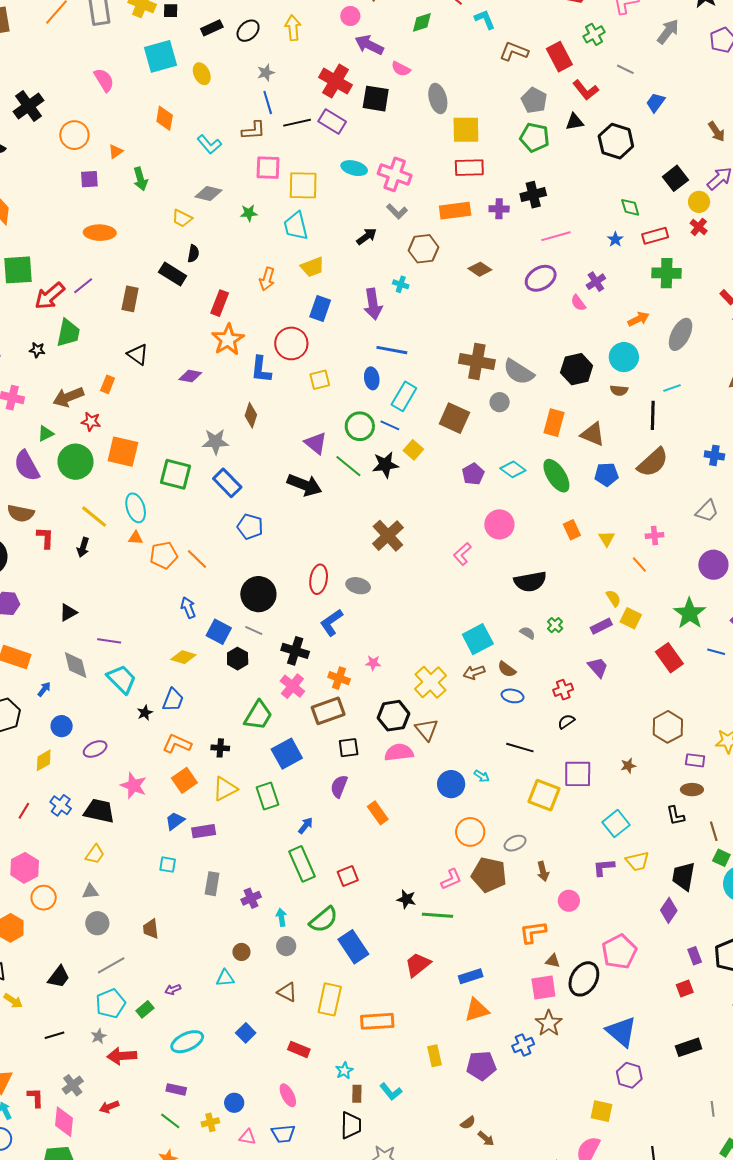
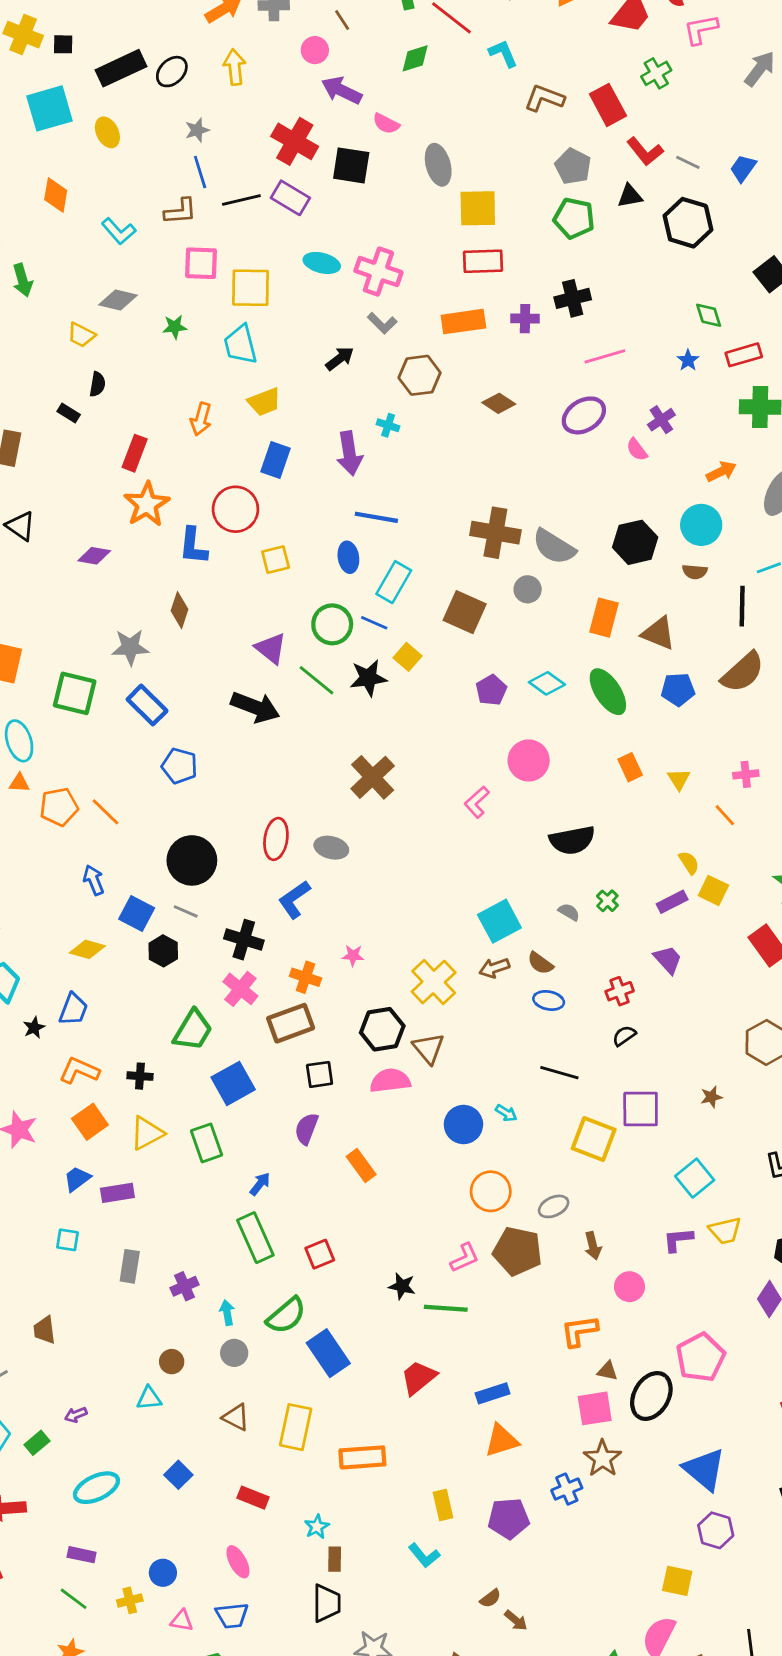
black rectangle: (212, 28) -> (121, 68), size x1.6
gray line: (625, 69) -> (688, 162), moved
black rectangle: (173, 274) -> (69, 413), size x0.6
cyan L-shape: (391, 1092) -> (424, 1555), moved

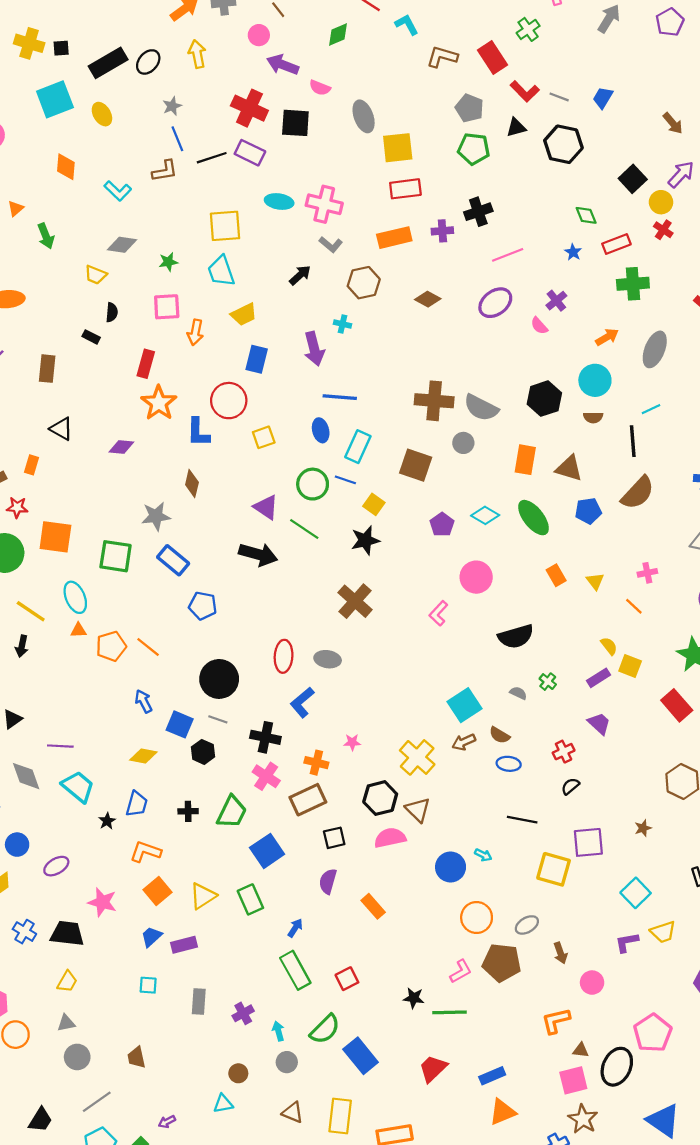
pink square: (201, 263) -> (167, 307), moved
black star: (368, 678) -> (365, 540), moved
black cross: (140, 1076) -> (188, 811), moved

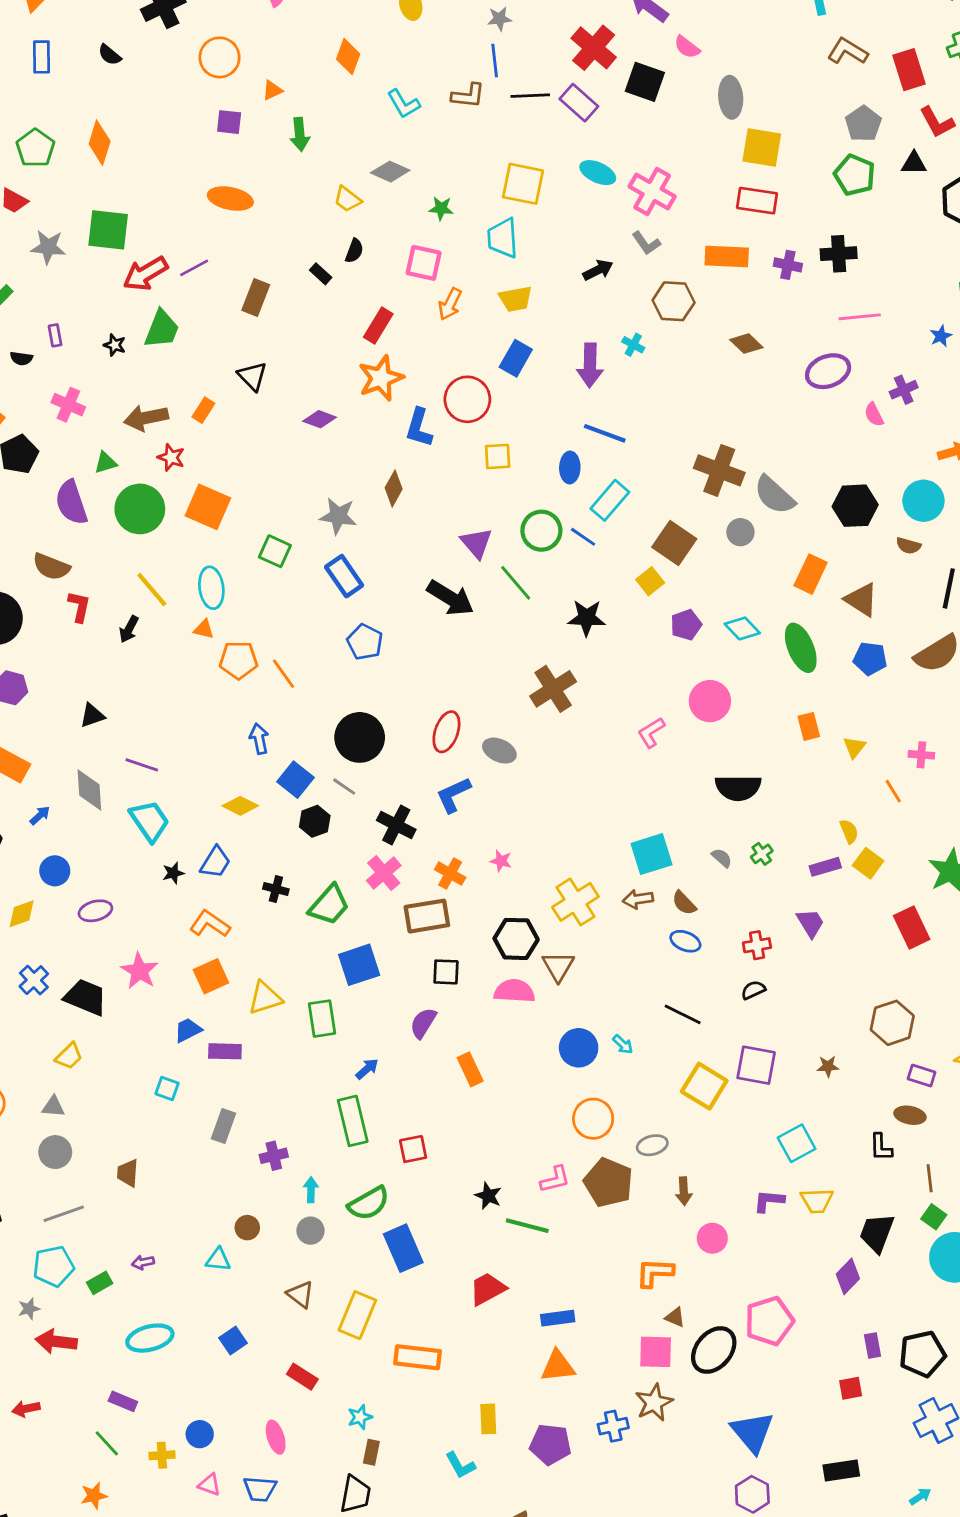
yellow square: (374, 504) -> (650, 581), moved
green square: (116, 556) -> (275, 551), size x0.7

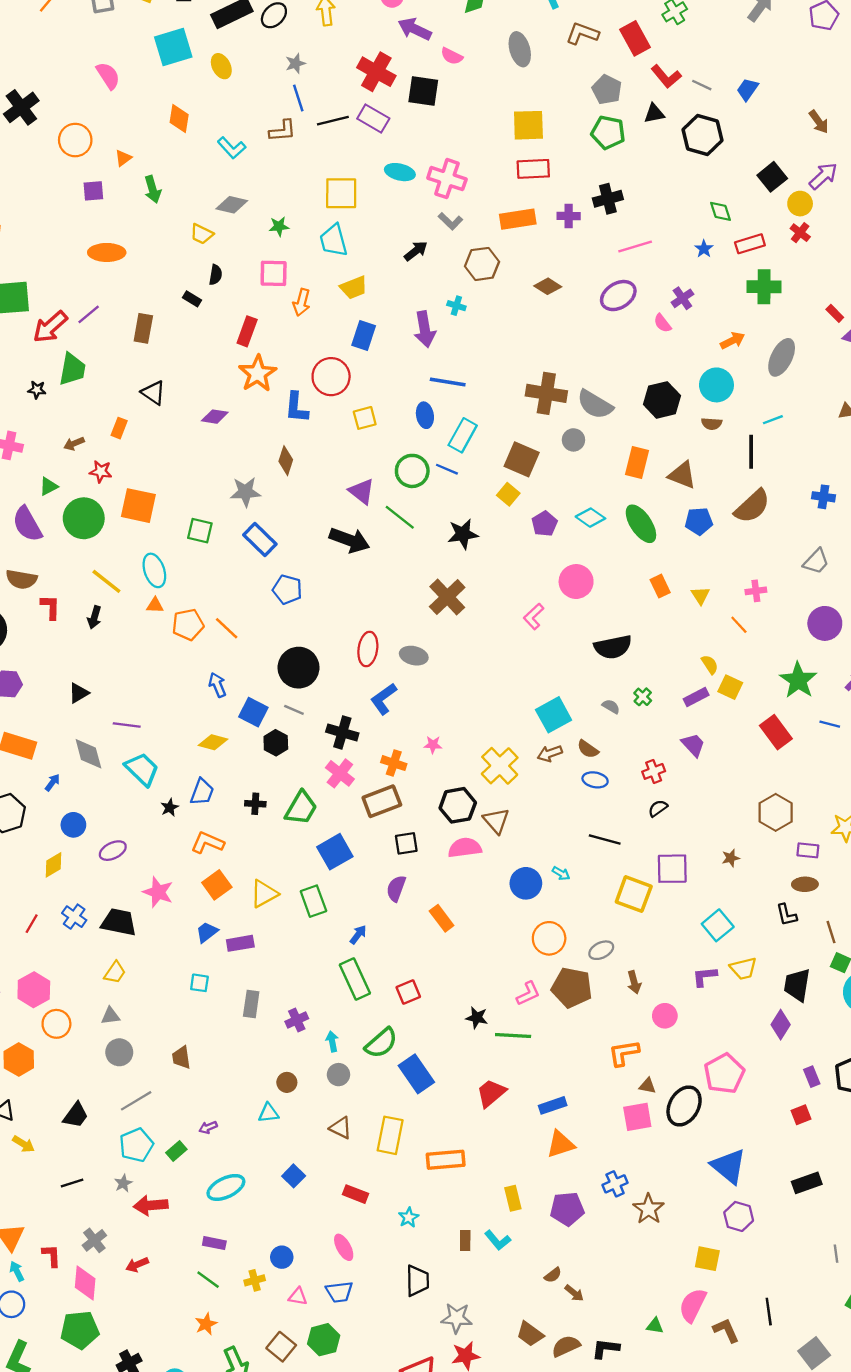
gray ellipse: (731, 97) -> (520, 49), moved
brown arrow: (146, 418) -> (74, 444), size x0.6
brown star: (654, 1403) -> (649, 1209), moved
brown rectangle: (371, 1452) -> (465, 1241), moved

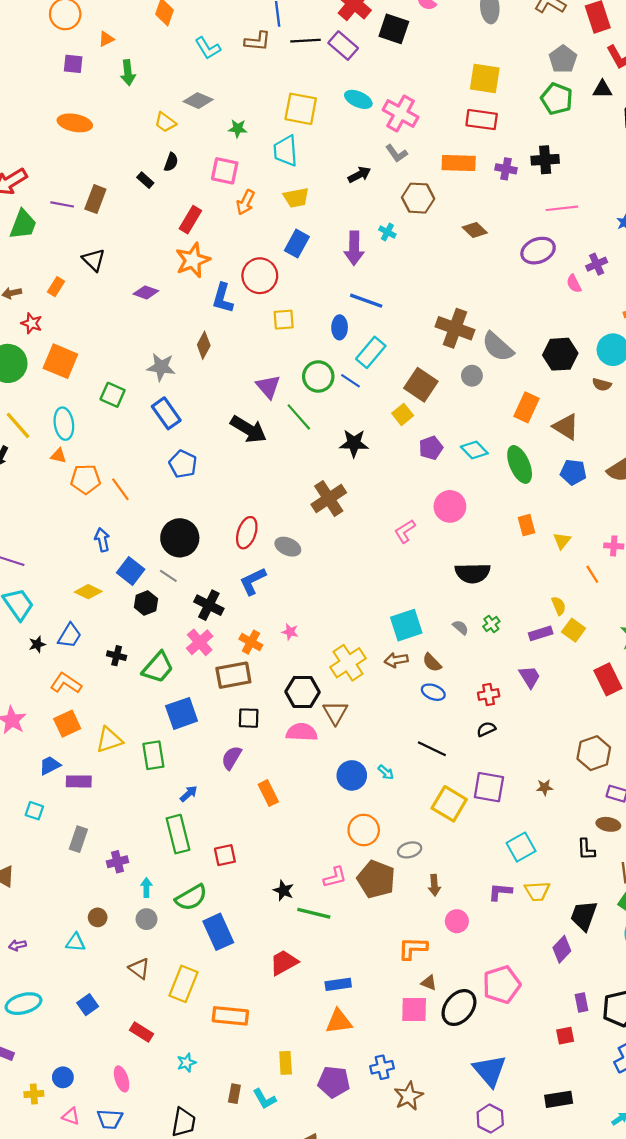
purple line: (89, 314) -> (62, 204), moved, turned 40

